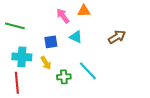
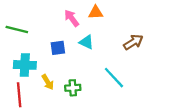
yellow arrow: (46, 63) -> (48, 82), moved
cyan line: (88, 71) -> (114, 78), moved

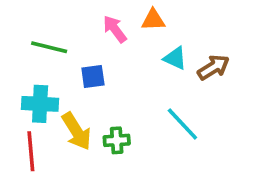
green line: (17, 30) -> (49, 47), moved
cyan triangle: (86, 42) -> (175, 58), moved
yellow arrow: (48, 82) -> (77, 131), size x1.5

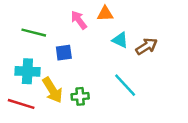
red line: (31, 151) -> (21, 104), turned -68

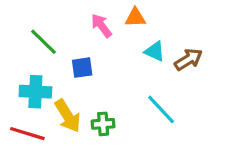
green line: (34, 33) -> (43, 42), turned 30

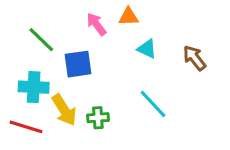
brown arrow: (188, 59) -> (194, 58), moved, turned -96
blue square: (82, 68) -> (78, 64), size x1.4

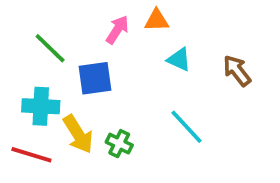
pink arrow: (96, 24) -> (117, 30), turned 70
green cross: (98, 118) -> (119, 144), turned 30

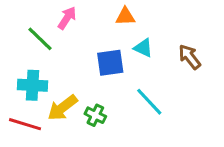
pink arrow: (117, 30) -> (67, 18), moved
blue square: (95, 78) -> (110, 63), moved
yellow arrow: (78, 134) -> (62, 108), turned 84

